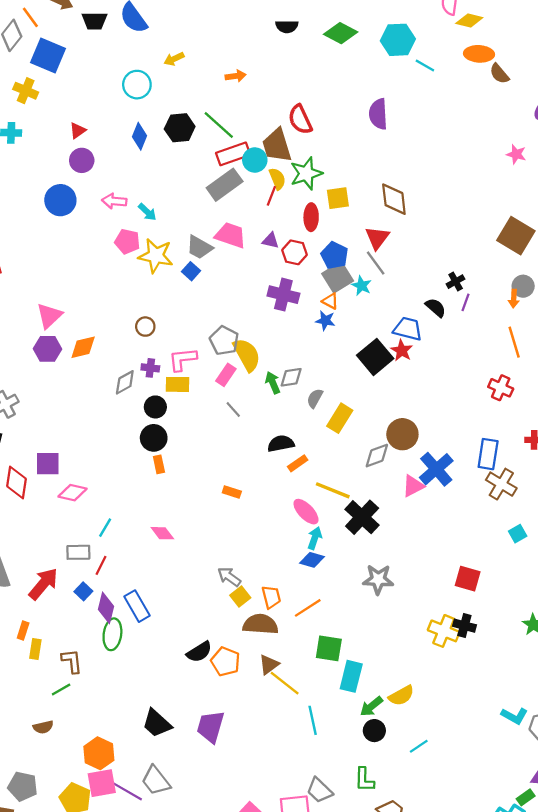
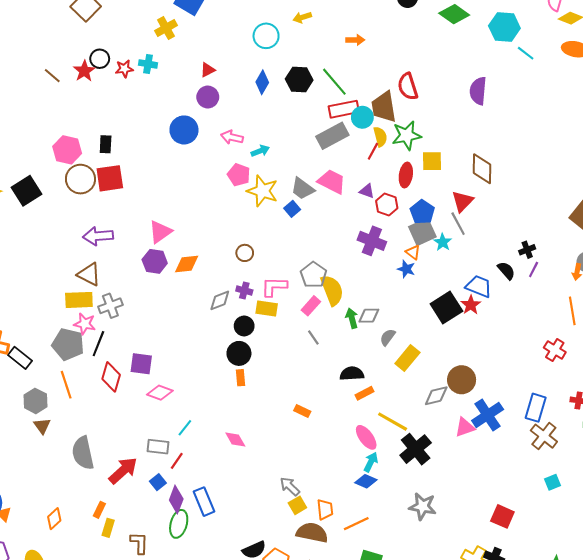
yellow cross: (26, 91) -> (166, 28), turned 30
cyan arrow: (147, 212) -> (260, 151), turned -72

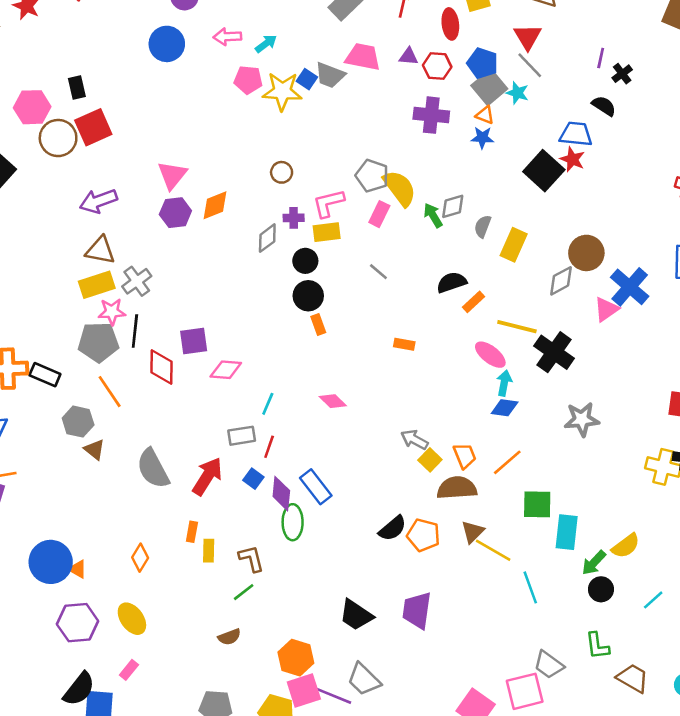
blue square: (292, 209) -> (307, 79), moved
purple line: (534, 270) -> (601, 58), moved
gray line: (313, 337) -> (378, 272), moved

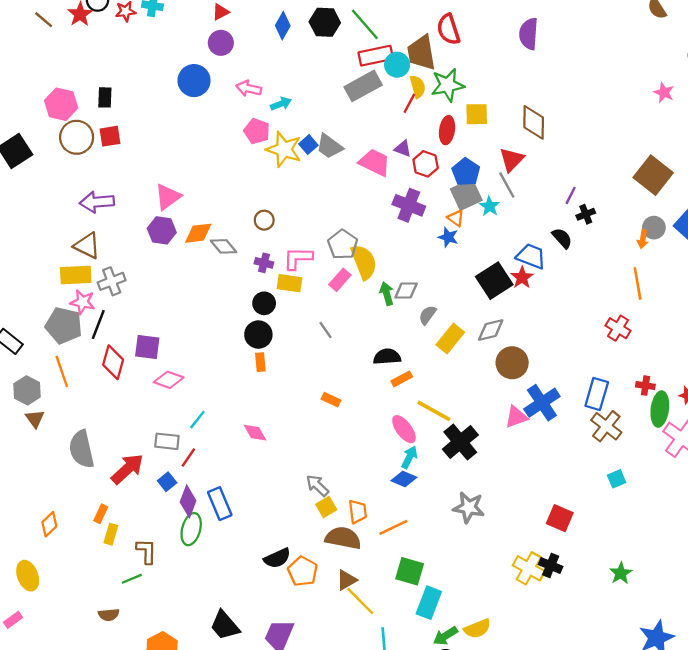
pink trapezoid: (363, 57) -> (375, 162), moved
red square: (93, 127) -> (110, 136), size x0.7
gray diamond: (267, 238) -> (224, 246), moved, turned 72
gray diamond: (561, 281) -> (491, 330), moved

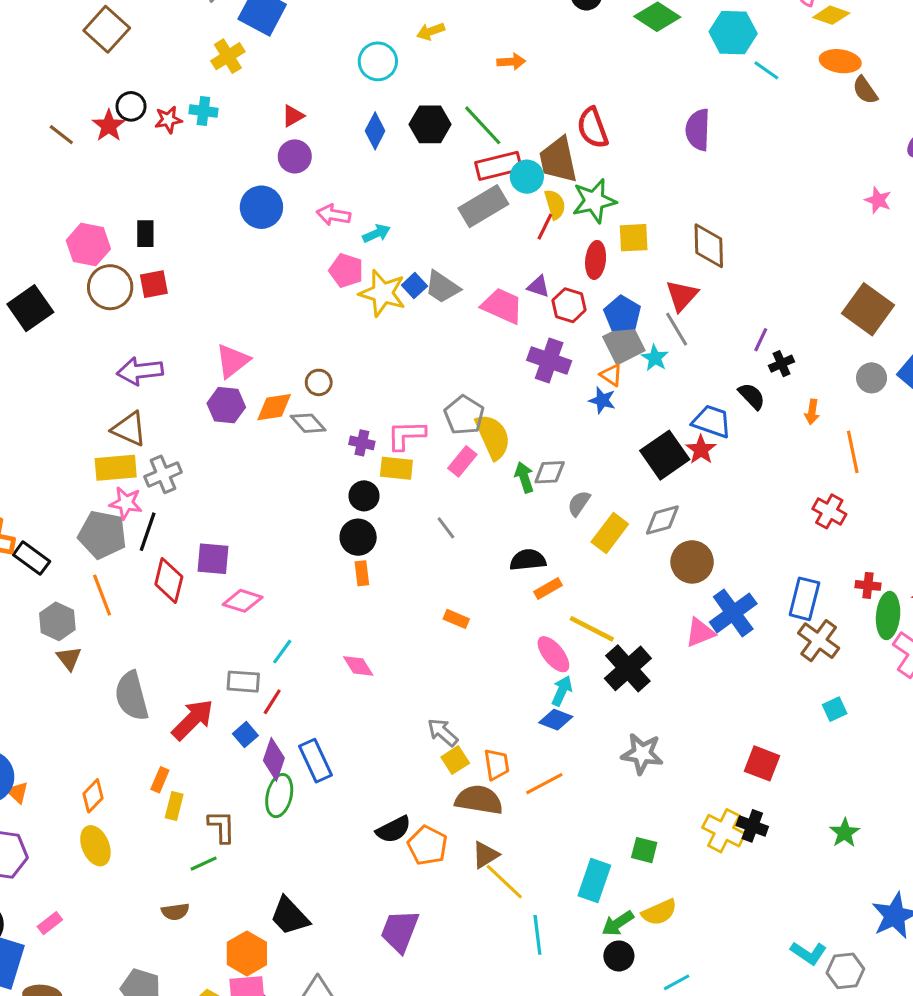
brown circle: (264, 220) -> (319, 382), moved
orange arrow: (643, 239) -> (812, 412), moved
green square: (410, 571) -> (644, 850), moved, size x0.7
yellow ellipse: (28, 576) -> (95, 846), moved
black trapezoid: (225, 625) -> (290, 916), moved

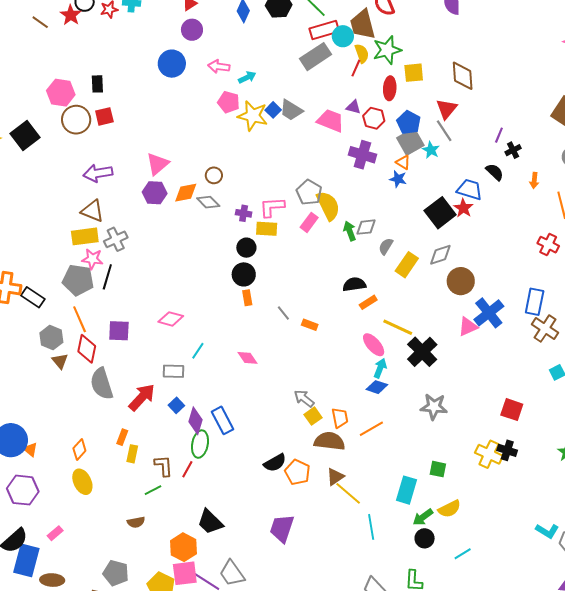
gray line: (446, 528) -> (283, 313), moved
purple square: (213, 559) -> (119, 331), moved
red diamond: (169, 581) -> (87, 349), moved
red line: (272, 702) -> (187, 469), moved

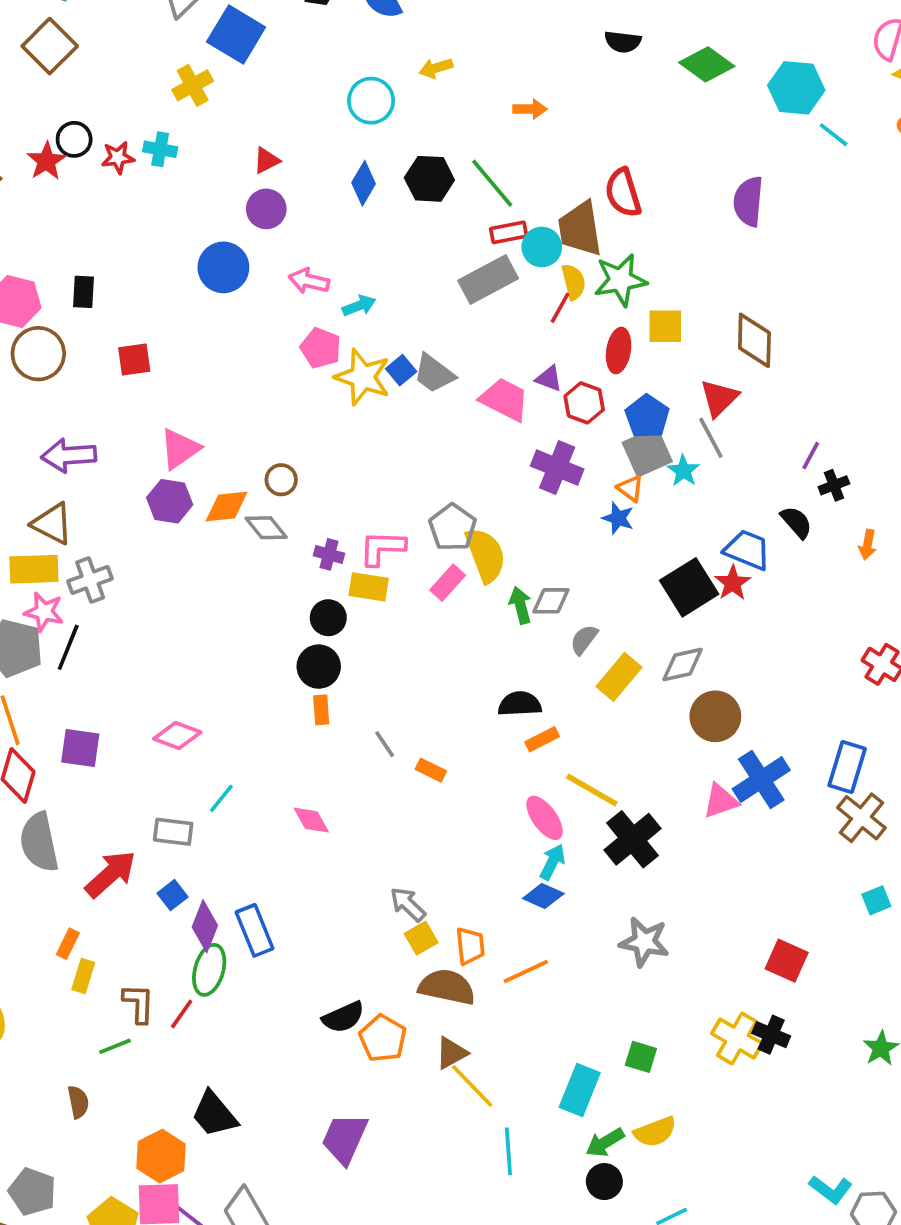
red rectangle: (324, 30) -> (509, 232), size x0.7
red square: (104, 116) -> (134, 360), moved
brown semicircle: (136, 522) -> (78, 1102), turned -96

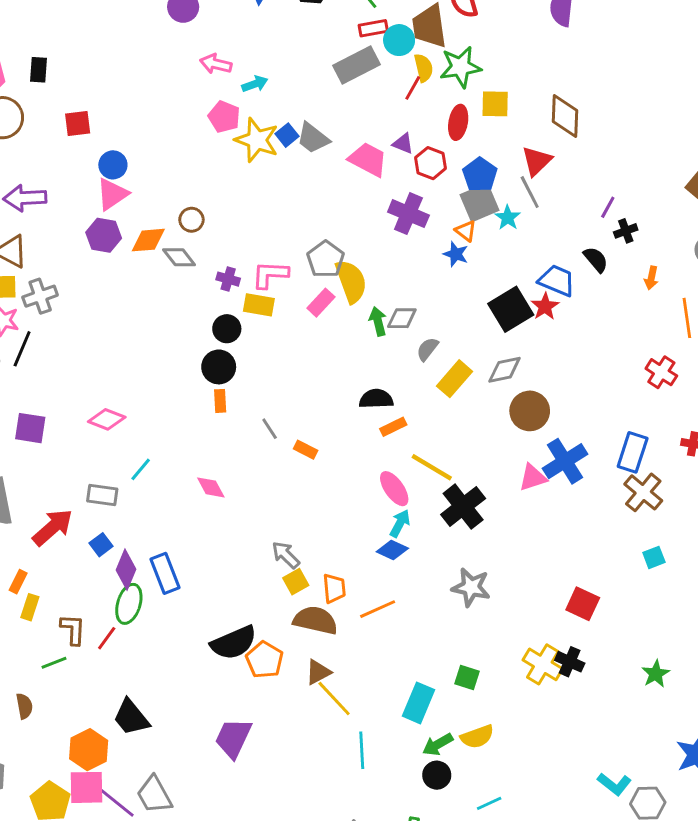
blue circle: (223, 267) -> (113, 165), moved, size x0.7
black semicircle: (343, 1017) -> (234, 643), size x1.4

